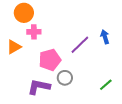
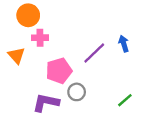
orange triangle: (14, 47) -> (16, 55), turned -42

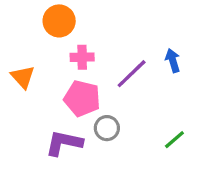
orange circle: (28, 15) -> (59, 21), moved
pink cross: (40, 38) -> (82, 57), moved
pink pentagon: (59, 71) -> (82, 98), turned 30

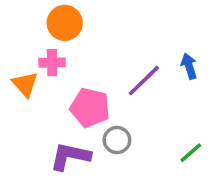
pink cross: (82, 57) -> (52, 63), moved

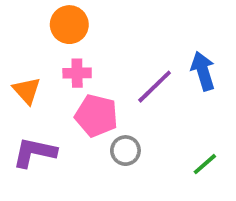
pink cross: (52, 63) -> (77, 73), moved
blue arrow: (189, 66) -> (203, 71), size x1.4
purple L-shape: (70, 156) -> (34, 152), moved

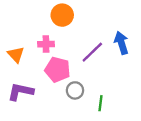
orange circle: (69, 25) -> (62, 15), moved
green line: (205, 164) -> (100, 103), moved, turned -42

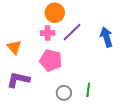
pink cross: (46, 44) -> (48, 33), moved
purple line: (92, 52) -> (72, 32), moved
gray circle: (75, 90) -> (64, 93), moved

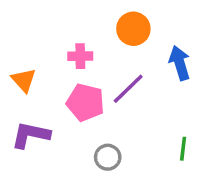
orange circle: (55, 13) -> (133, 29), moved
purple line: (72, 32) -> (128, 89), moved
green line: (88, 90) -> (183, 149), moved

